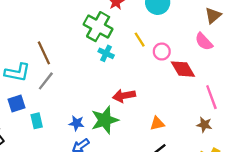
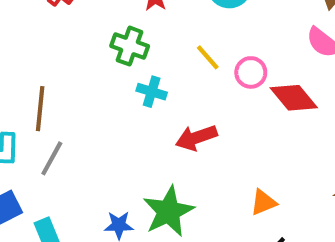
green cross: (98, 27) -> (130, 46), size x0.7
brown line: (44, 53) -> (40, 109), turned 40
red arrow: (124, 96) -> (196, 138), moved

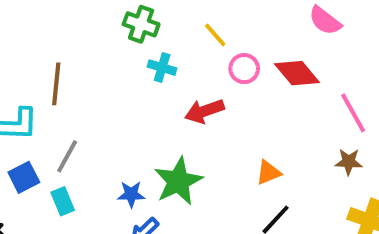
pink circle: (251, 72) -> (244, 69), moved
gray line: (52, 158) -> (67, 156), moved

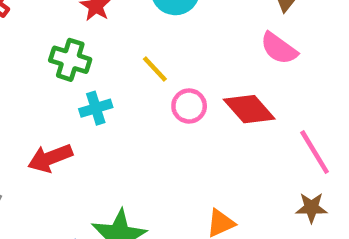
cyan cross: (162, 68) -> (96, 108), turned -32
red arrow: (205, 111) -> (50, 158), moved

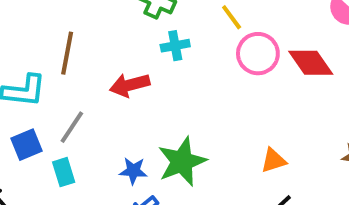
pink circle: (189, 106) -> (258, 54), size x1.4

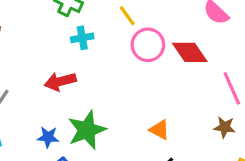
red arrow: (130, 85) -> (60, 81), moved
orange triangle: (273, 160) -> (160, 130), turned 45

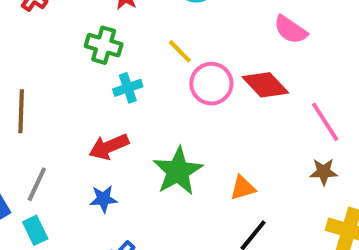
green star: (87, 130) -> (178, 171), moved
orange triangle: (160, 130) -> (243, 188), turned -35
blue star: (48, 137) -> (103, 199), moved

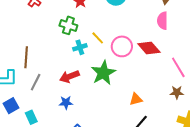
pink semicircle: (291, 30) -> (162, 21), turned 54
yellow line: (180, 51) -> (98, 38), moved
green star: (178, 171) -> (103, 73), moved
gray line: (37, 184) -> (36, 82), moved

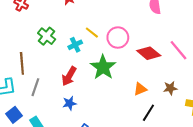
green cross: (68, 25) -> (47, 36), moved, turned 30
red diamond: (149, 48) -> (149, 53), moved
red arrow: (69, 76) -> (69, 76), turned -30
brown star: (177, 92) -> (170, 88), moved

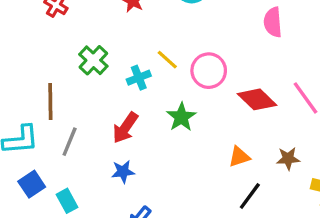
green star: (103, 67) -> (181, 117), size x0.7

